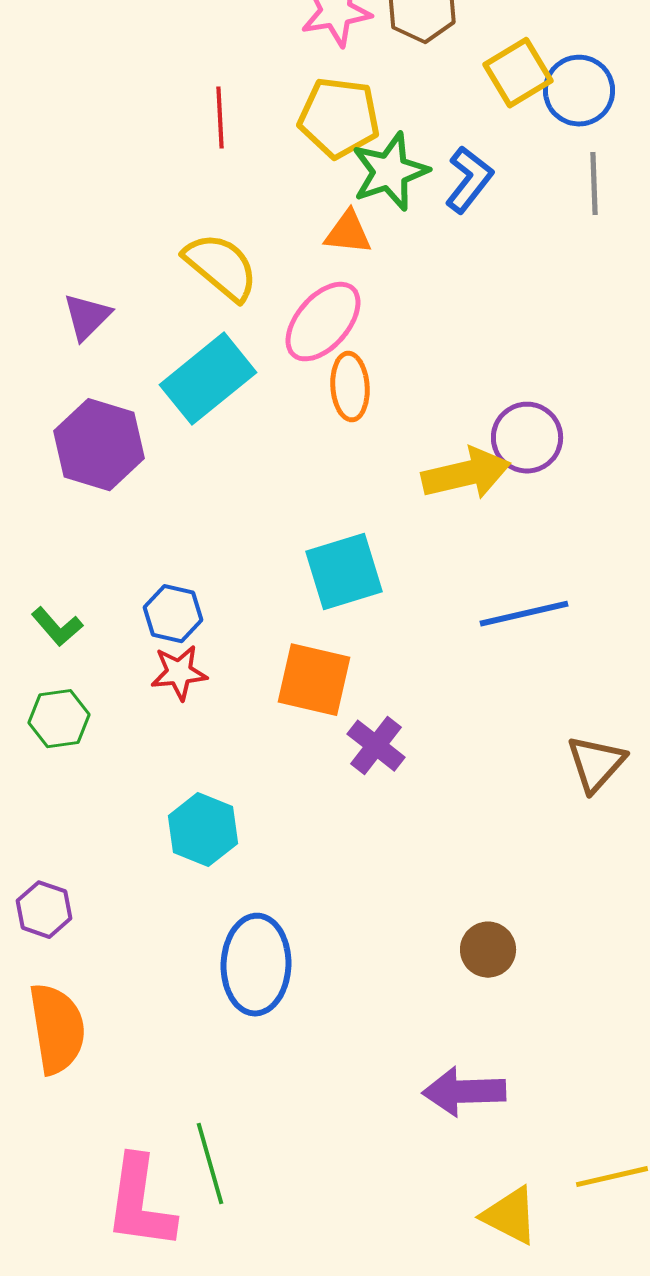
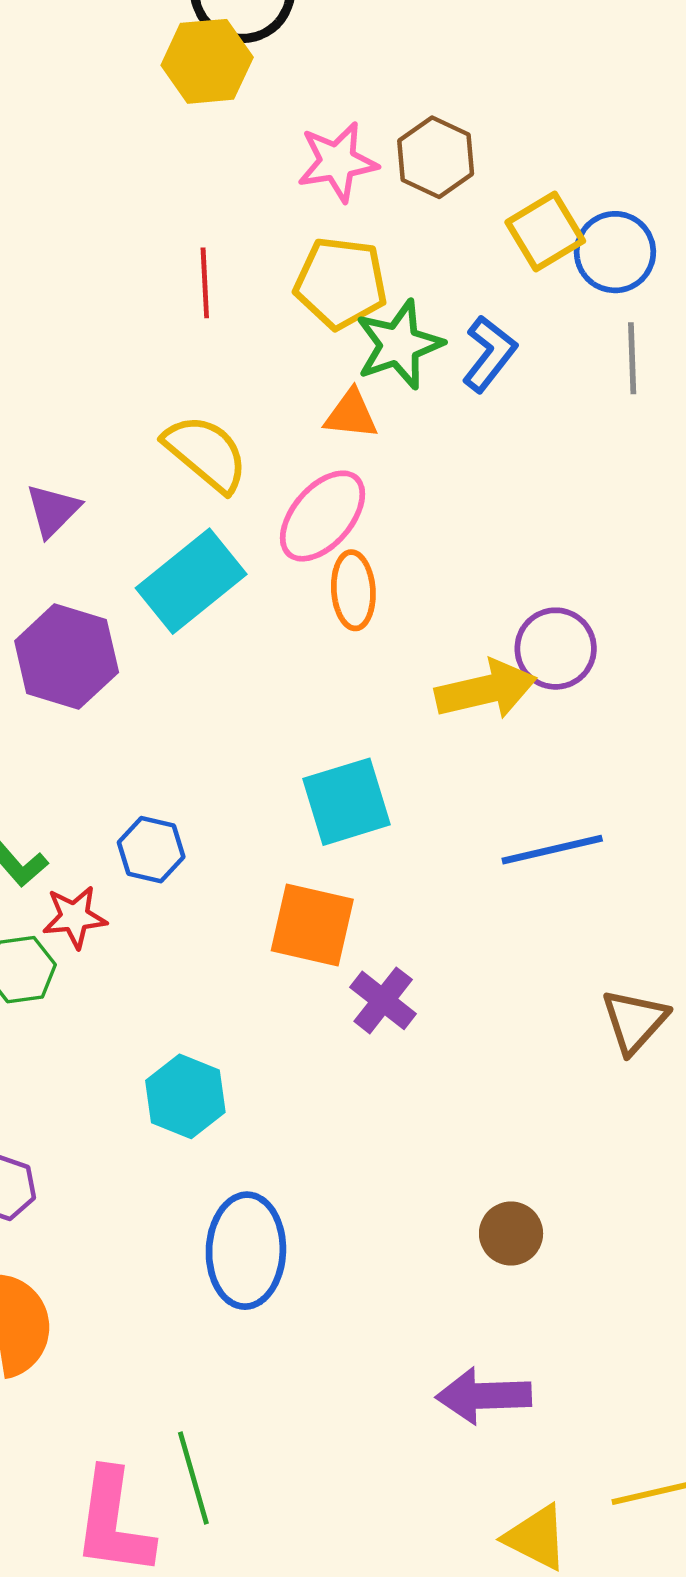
red star: (179, 673) -> (75, 917), moved

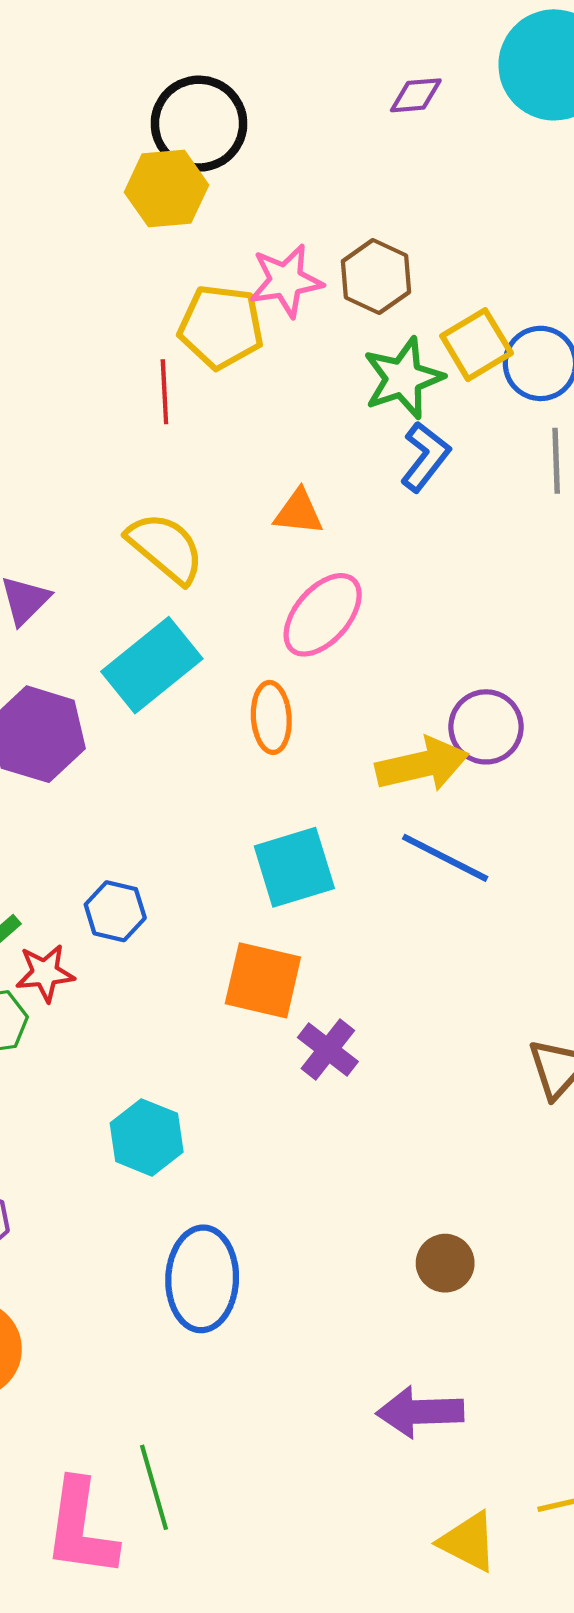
yellow pentagon: (341, 283) -> (221, 327), moved
green star: (399, 345) -> (403, 378), moved
pink ellipse: (323, 516) -> (323, 615), moved
orange ellipse: (353, 590) -> (271, 717), moved
blue line: (552, 850) -> (445, 858), moved, turned 40

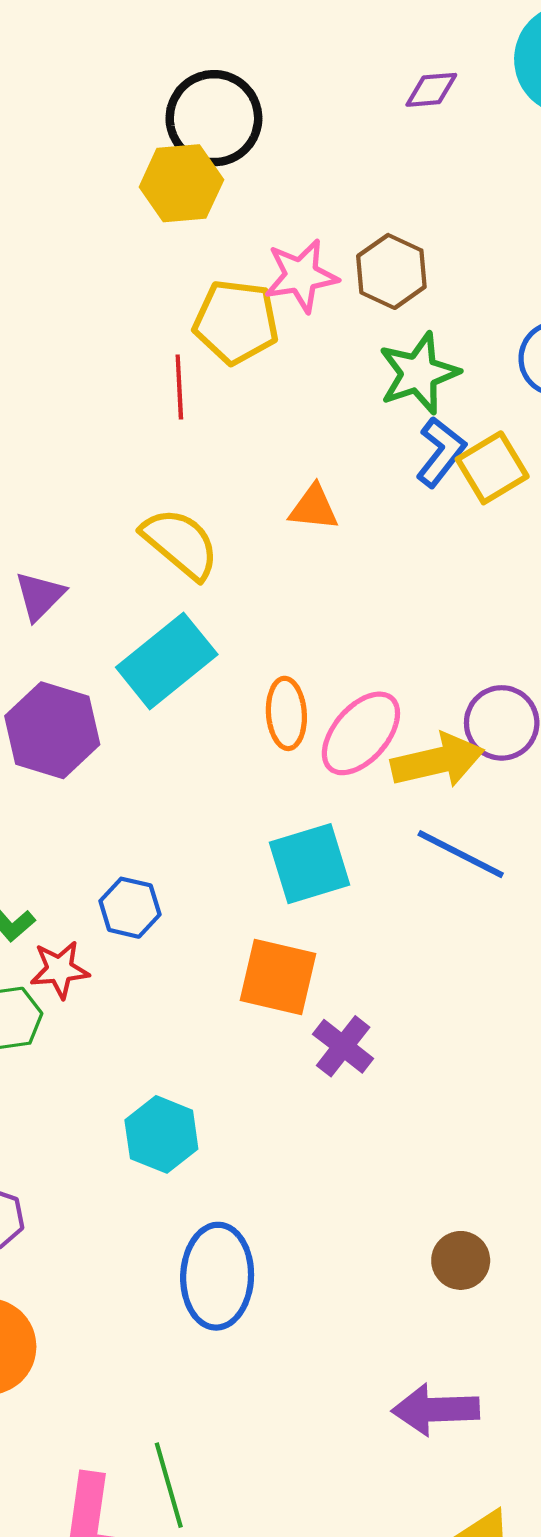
yellow square: (477, 345) -> (492, 468), moved
pink ellipse: (323, 615) -> (361, 733), moved

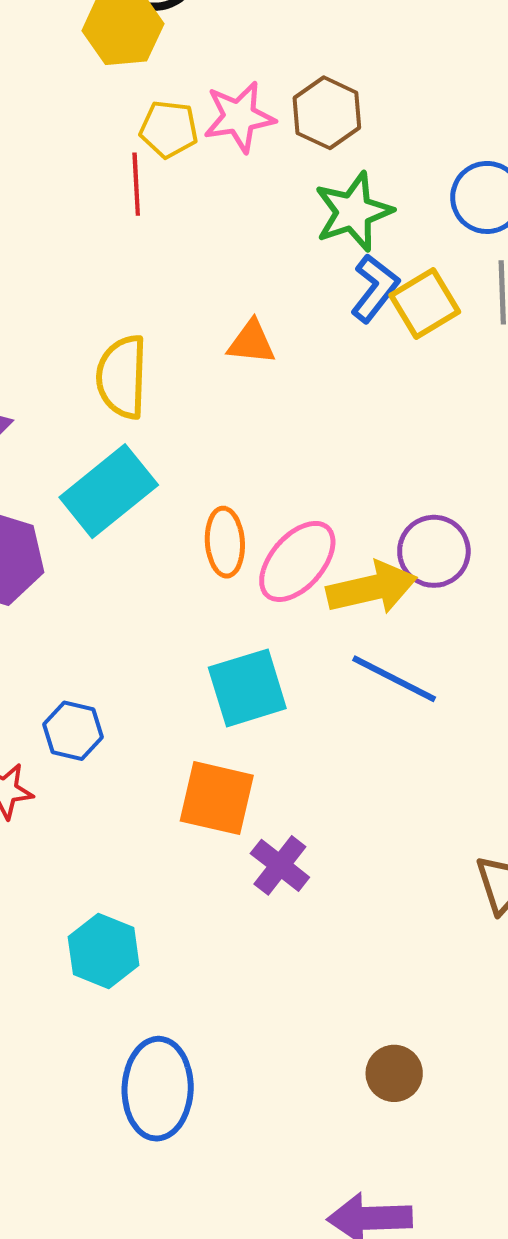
yellow pentagon: (236, 322) -> (169, 129), moved, size x0.7
red line: (179, 387) -> (136, 184), moved
yellow semicircle: (180, 543) -> (122, 377), turned -128

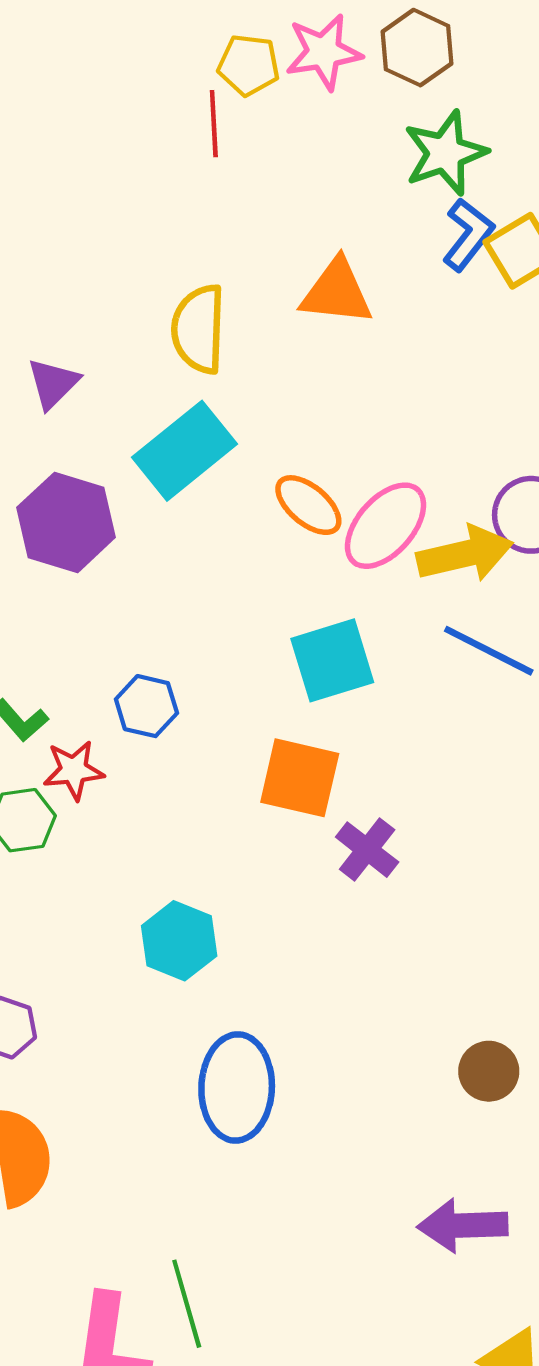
orange triangle: (251, 342) -> (337, 292), size x1.4
orange ellipse: (225, 542) -> (308, 505), turned -46

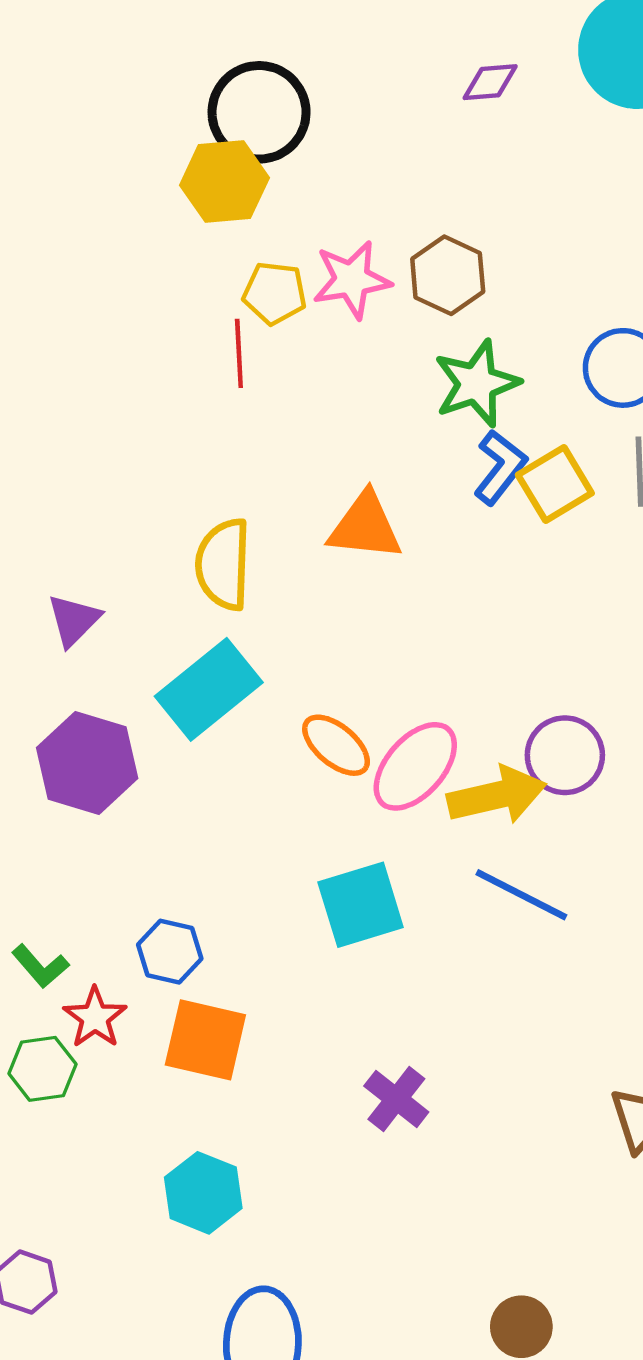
red star: (74, 770) -> (95, 1018), turned -30
orange square: (300, 778) -> (205, 1040), moved

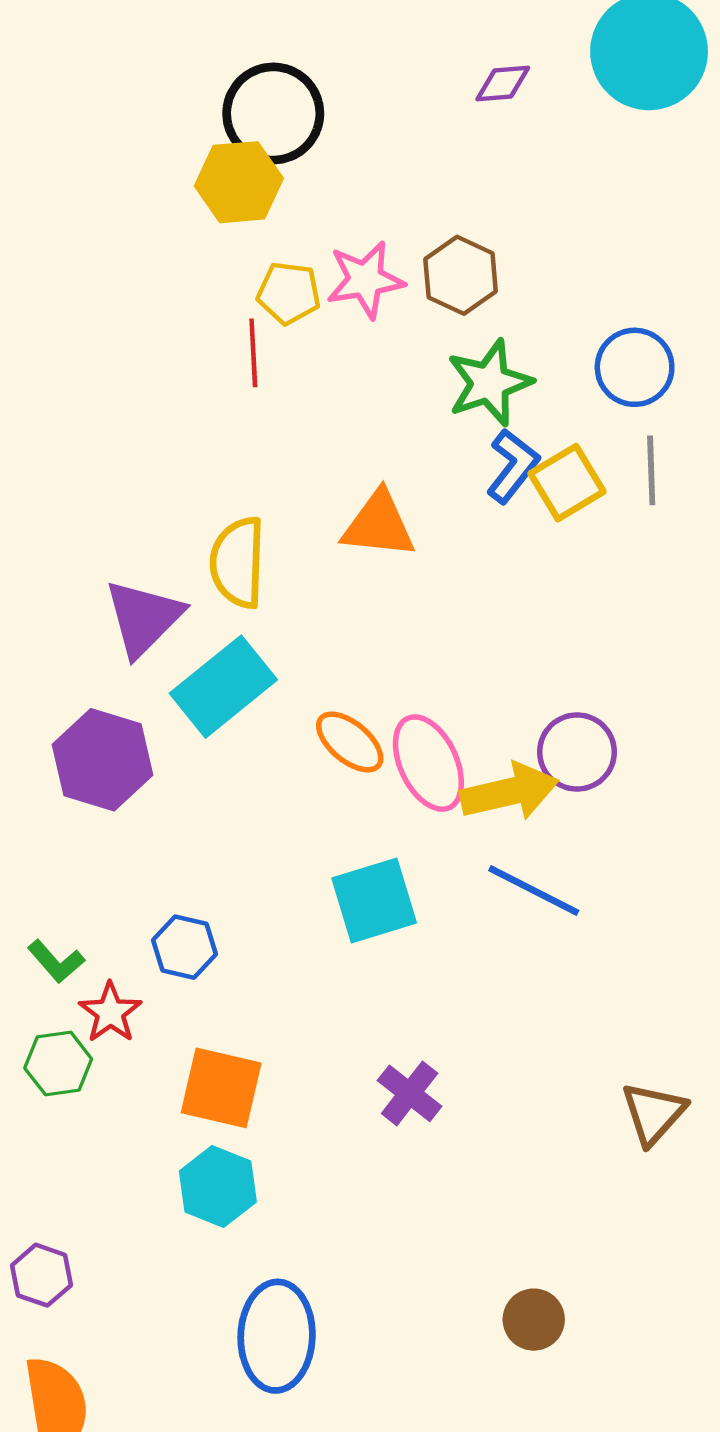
purple triangle: (74, 620) -> (144, 618), moved, size x1.5
pink ellipse: (415, 766) -> (428, 763), turned -66
orange square: (205, 1040) -> (221, 1088), moved

